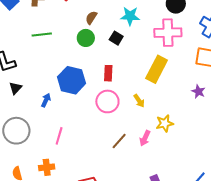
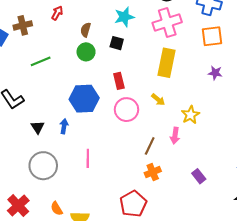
black triangle: (15, 88) -> (38, 127), moved
orange cross: (47, 167) -> (153, 172), moved

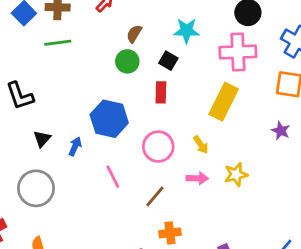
green line: (41, 61) -> (58, 43), moved
red rectangle: (119, 81) -> (161, 92), moved
pink arrow: (175, 136) -> (197, 178), moved, turned -112
brown line: (150, 146) -> (155, 197), moved
pink line: (88, 158) -> (113, 177), moved, turned -42

